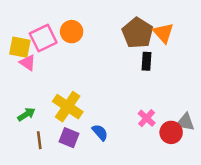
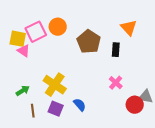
brown pentagon: (137, 33) -> (89, 42), moved
pink cross: (147, 118) -> (116, 83), moved

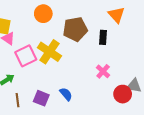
pink square: (36, 32) -> (26, 56), moved
brown pentagon: (89, 42) -> (75, 29), turned 30
yellow cross: (55, 85) -> (49, 52), moved

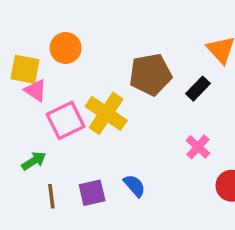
orange circle: (43, 14) -> (66, 48), moved
black rectangle: (103, 37) -> (198, 89), turned 40
purple square: (41, 98) -> (92, 193), turned -35

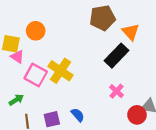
brown pentagon: (150, 74) -> (102, 18), moved
black rectangle: (198, 89) -> (117, 56), size x1.6
pink square: (66, 120) -> (36, 75), turned -35

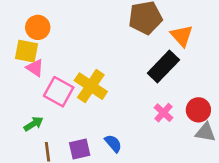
orange circle: (36, 31) -> (38, 27), moved
red circle: (137, 115) -> (198, 110), moved

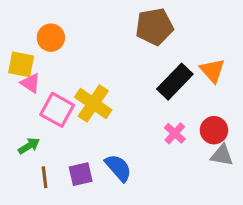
orange circle: (38, 27) -> (51, 38), moved
orange triangle: (182, 36) -> (212, 71), moved
blue semicircle: (113, 143) -> (118, 168), size x1.4

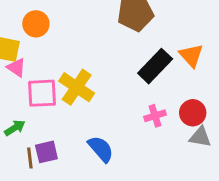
pink square: (57, 110) -> (42, 93), turned -32
pink cross: (175, 133) -> (155, 116), turned 30
purple square: (81, 174) -> (46, 152), moved

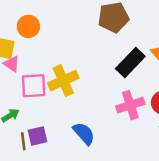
yellow cross: (77, 87) -> (63, 81), turned 32
pink cross: (155, 116) -> (130, 105), size x1.5

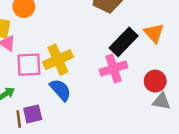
pink cross: (130, 105) -> (114, 68), moved
blue semicircle: (84, 133) -> (60, 90), moved

